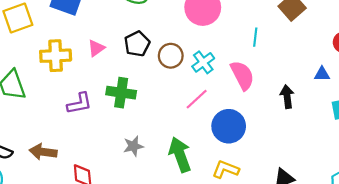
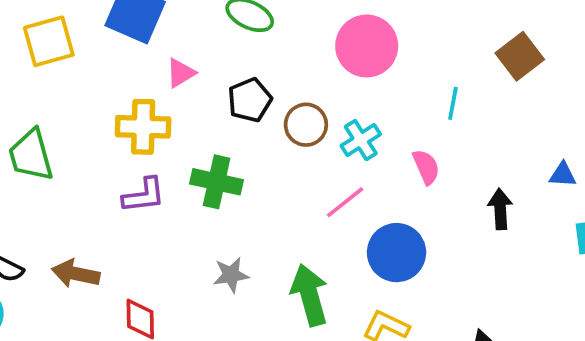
pink triangle: (96, 48) -> (181, 73), moved
yellow cross: (56, 56) -> (143, 127), moved
pink semicircle: (242, 75) -> (426, 167), size x0.7

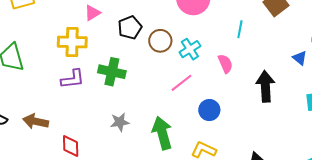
blue triangle: (563, 175) -> (300, 58), moved, turned 35
black arrow: (500, 209) -> (265, 86), size x1.4
blue circle: (397, 253) -> (209, 110), size x0.7

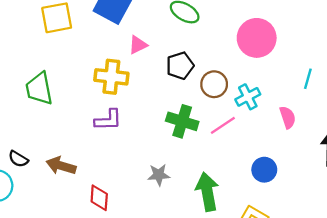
green cross: (112, 72) -> (182, 121), moved
pink line: (181, 83) -> (223, 125), moved

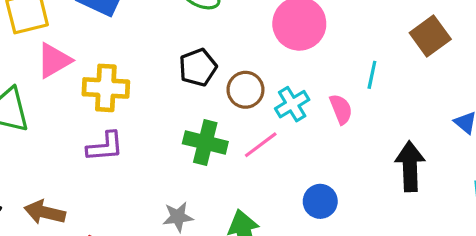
pink triangle: (138, 45) -> (54, 60), moved, size x1.4
pink semicircle: (288, 117) -> (341, 109), moved

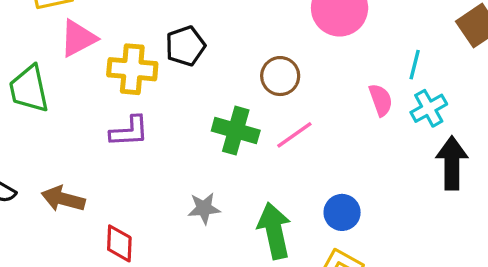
black pentagon: (198, 67) -> (185, 46), moved
cyan cross: (292, 104) -> (429, 108), moved
blue circle: (320, 201) -> (342, 212), moved

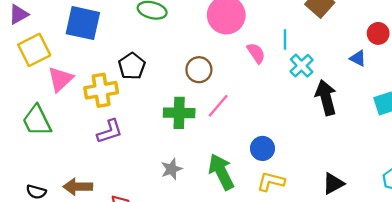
pink semicircle: (381, 100) -> (256, 53), moved

